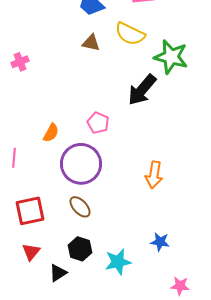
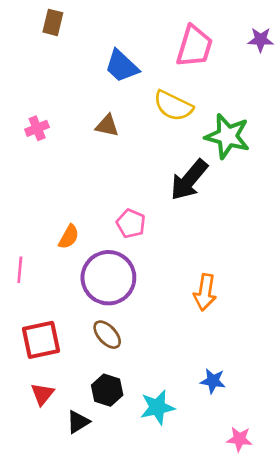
brown triangle: (91, 43) -> (107, 126), moved
pink cross: (20, 62) -> (37, 128), moved

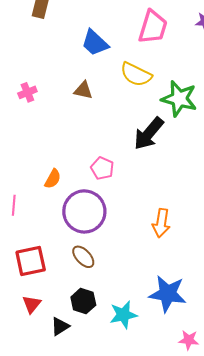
blue star: (213, 381) -> (168, 294), size x1.8

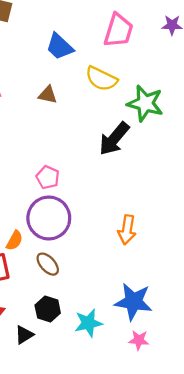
pink pentagon: (102, 168) -> (48, 177), moved
orange semicircle: (53, 179) -> (15, 240), moved
pink star: (189, 340) -> (139, 340), moved

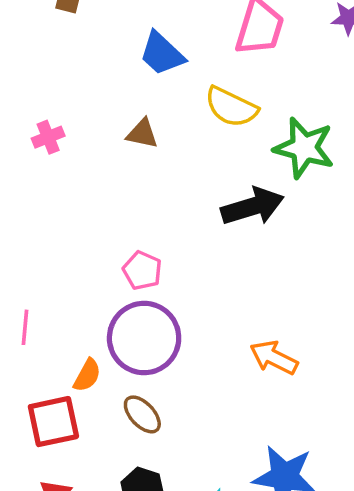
black arrow: (114, 139) -> (252, 206), turned -147
orange arrow: (127, 230) -> (274, 358), turned 108

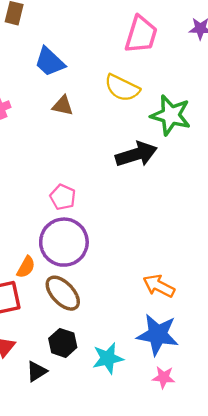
blue trapezoid: (162, 54) -> (50, 62), moved
orange arrow: (274, 358) -> (159, 286), moved
brown ellipse: (142, 414) -> (63, 293), size x1.4

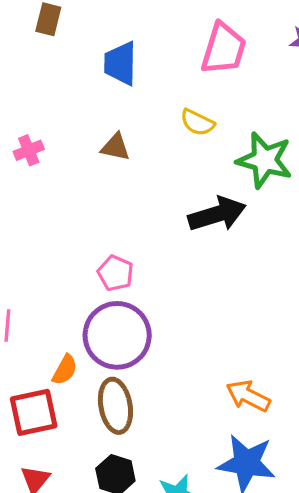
blue trapezoid: (50, 62) -> (120, 63), moved, turned 48
yellow semicircle: (122, 88) -> (197, 122), size x0.7
brown ellipse: (63, 293) -> (115, 406), turned 33

